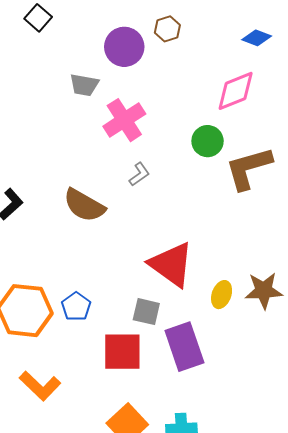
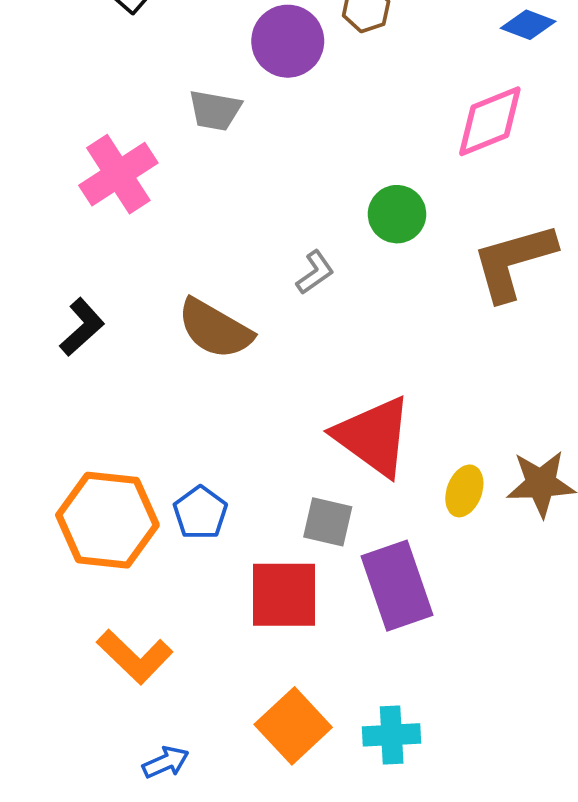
pink cross: (124, 120) -> (118, 174), moved
green circle: (208, 141) -> (397, 214), moved

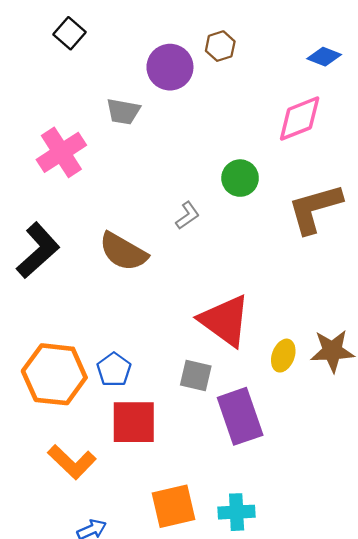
black L-shape: (82, 327) -> (38, 250), size x1.5
red square: (284, 595) -> (134, 422), moved
orange square: (293, 726) -> (173, 506), turned 30

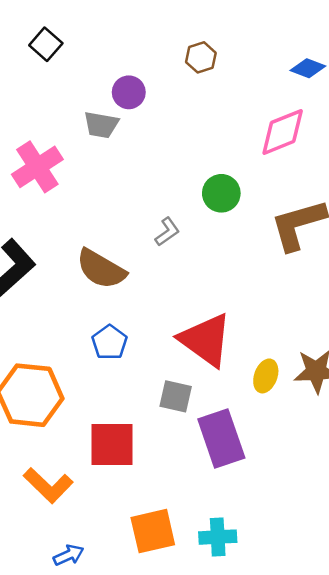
purple circle: (170, 67) -> (129, 92), moved, size x0.7
blue pentagon: (114, 370) -> (110, 342), moved

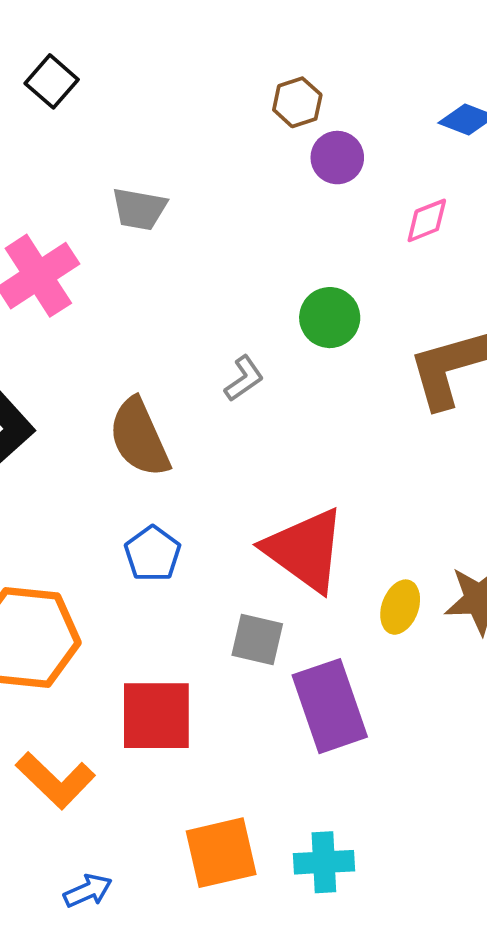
purple circle: (129, 92) -> (337, 158), moved
pink diamond: (283, 132) -> (427, 220), size x0.6
brown semicircle: (101, 269) -> (139, 438), turned 36

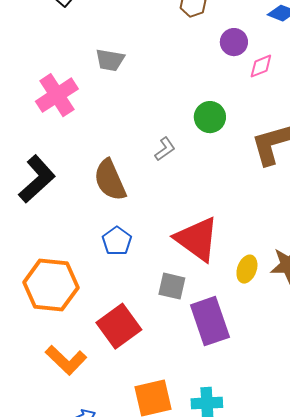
purple circle: (337, 158) -> (234, 42), moved
red square: (156, 716) -> (119, 326), turned -36

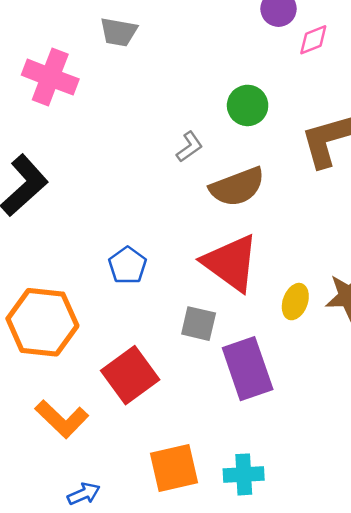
pink cross: (57, 95) -> (50, 77), turned -36
brown semicircle: (110, 180) -> (237, 187), moved, turned -87

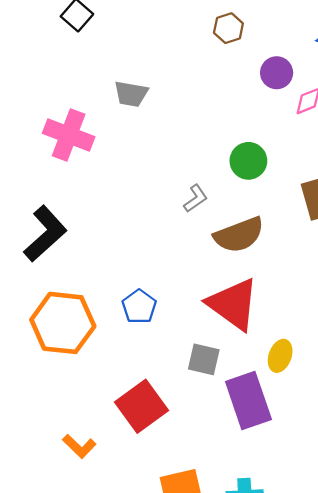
yellow ellipse: (295, 302) -> (280, 356), moved
orange hexagon: (42, 322) -> (63, 323), moved
orange L-shape: (62, 419) -> (79, 446), size x0.7

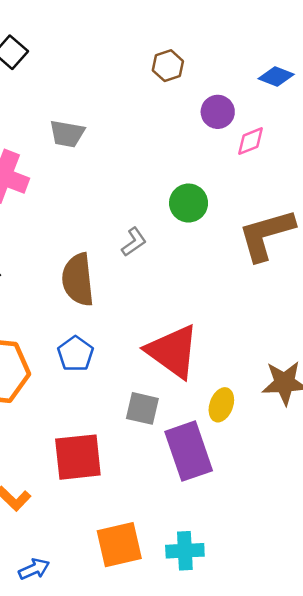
brown semicircle: (239, 235) -> (78, 280), moved, turned 105
red square: (142, 406) -> (78, 457), turned 30

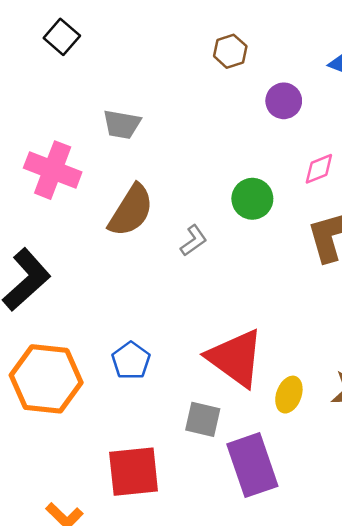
pink diamond: (251, 141) -> (319, 169), moved
brown semicircle: (78, 280) -> (131, 211), moved, turned -142
yellow ellipse: (221, 405) -> (289, 395), moved

